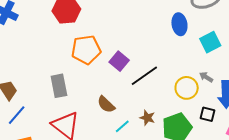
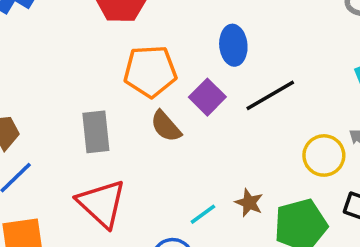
blue ellipse: (179, 24) -> (233, 45), moved
black line: (144, 76) -> (270, 95), moved
brown semicircle: (106, 104) -> (166, 126), moved

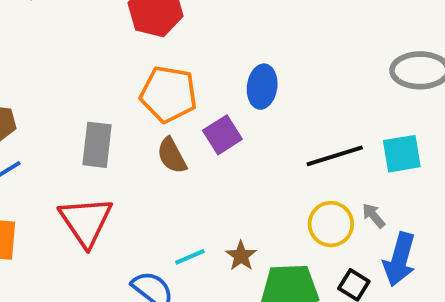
black line: (270, 95) -> (335, 156), moved

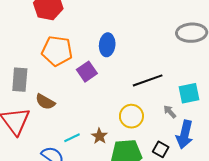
cyan square: (402, 154) -> (189, 93), moved
brown semicircle: (172, 156) -> (45, 102), moved, turned -30
yellow circle: (331, 224) -> (131, 116), moved

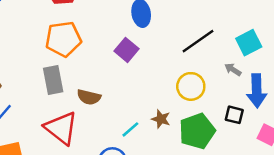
orange pentagon: (57, 51) -> (63, 39), moved

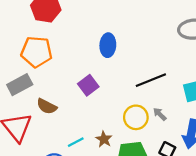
purple square: (127, 50) -> (88, 85), moved
gray arrow: (233, 69) -> (160, 114), moved
gray rectangle: (53, 80) -> (20, 85), turned 60

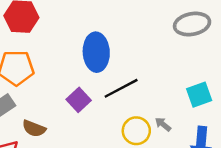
blue ellipse: (108, 45) -> (96, 52), size x1.4
black line: (151, 80) -> (121, 88), moved

